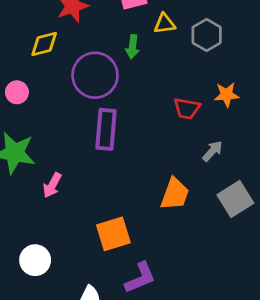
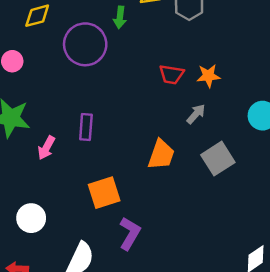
orange star: (227, 95) -> (208, 76), moved
purple rectangle: (106, 129) -> (86, 127), moved, size x0.7
purple L-shape: (140, 278) -> (130, 233), turned -36

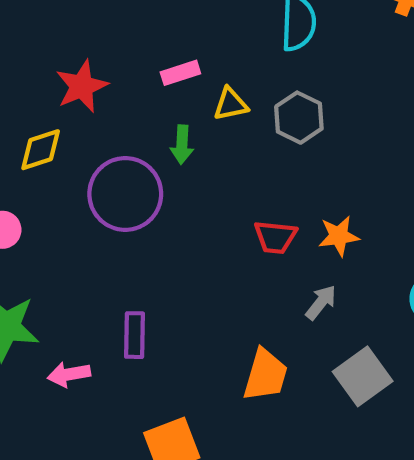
pink arrow: (46, 148) -> (69, 374), turned 55

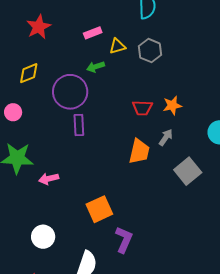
red star: (82, 86) -> (39, 27), moved
green arrow: (182, 145) -> (95, 67), turned 72
purple rectangle: (135, 335) -> (79, 125), moved
orange trapezoid: (265, 375) -> (139, 151), moved

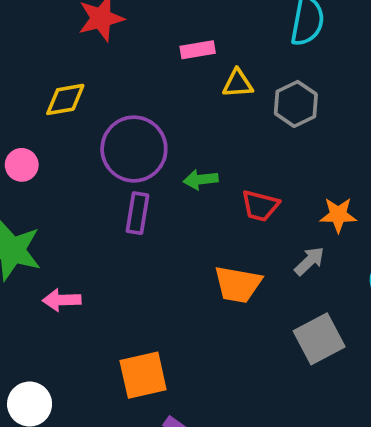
green arrow: (95, 67) -> (201, 180), moved
orange star: (172, 105) -> (338, 215), moved
gray arrow: (166, 137) -> (309, 261), moved
orange trapezoid: (139, 151) -> (238, 284), turned 76

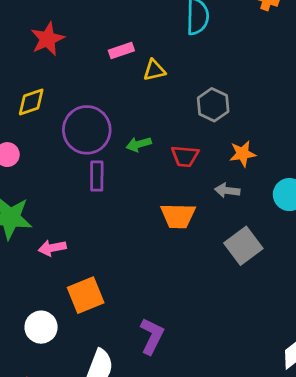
gray hexagon: (296, 104) -> (213, 105), moved
gray arrow: (309, 261) -> (227, 191), turned -120
orange square: (143, 375) -> (86, 295), moved

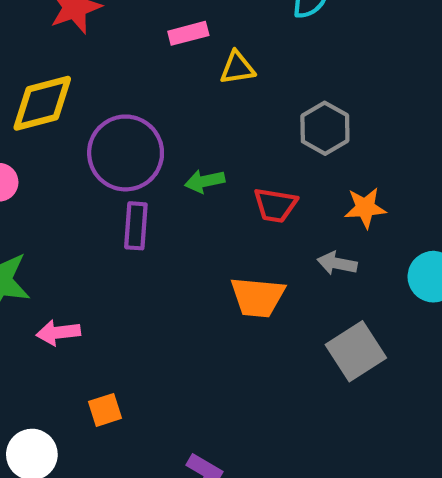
yellow diamond: (31, 102) -> (42, 103), size x1.4
orange square: (86, 295) -> (105, 410), size x0.6

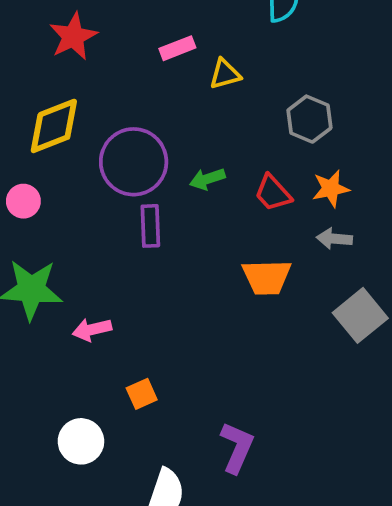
red trapezoid: (275, 205) -> (273, 193), turned 45
orange star: (365, 208) -> (331, 189), moved

